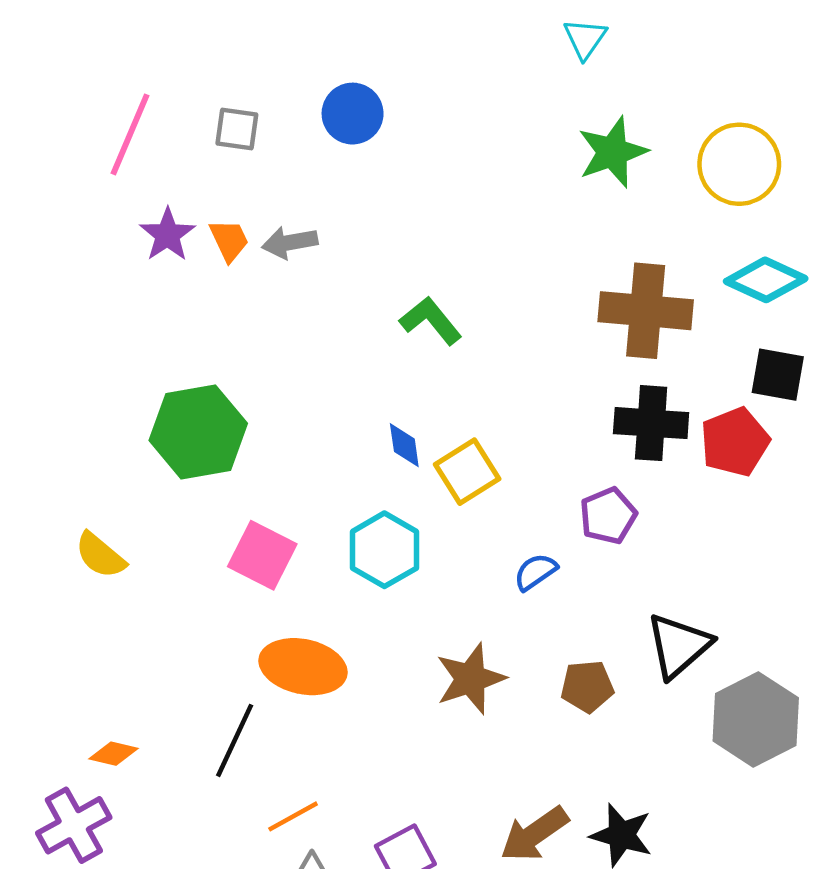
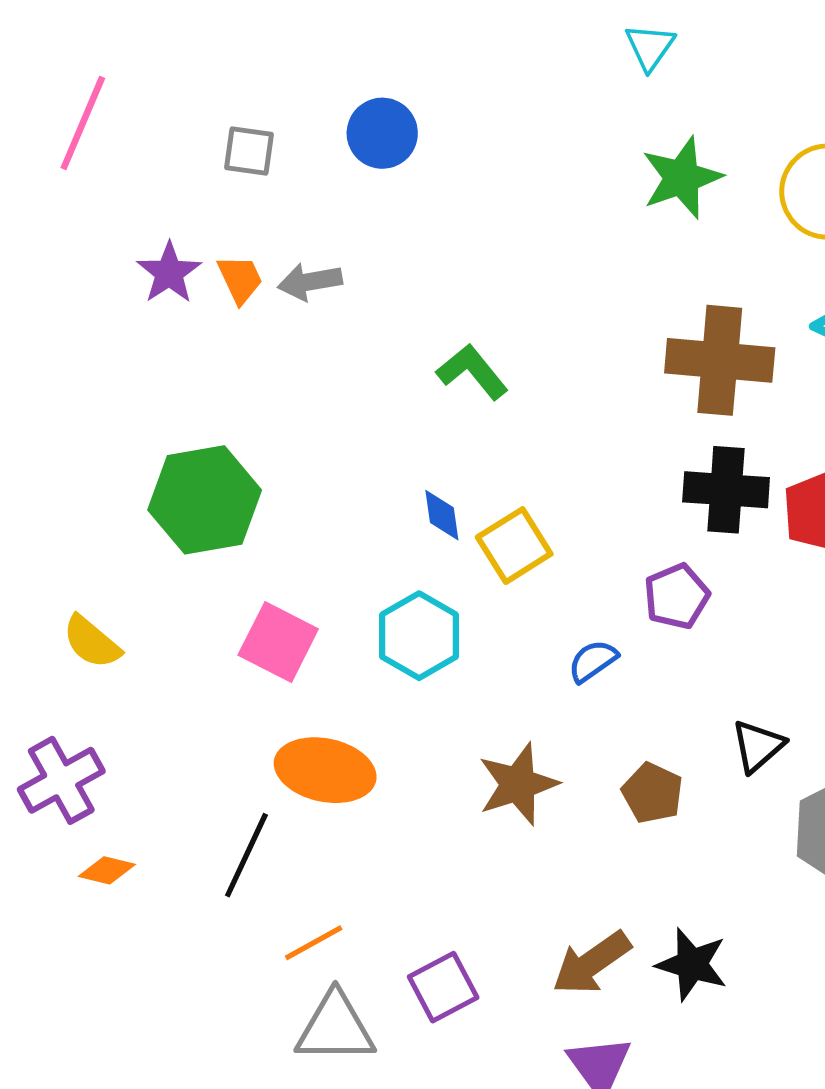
pink line: (130, 134) -> (83, 123), moved
black triangle: (679, 646) -> (758, 746), size x0.7
brown pentagon: (587, 686) -> (652, 793), turned 30
purple cross: (74, 825) -> (61, 780), moved

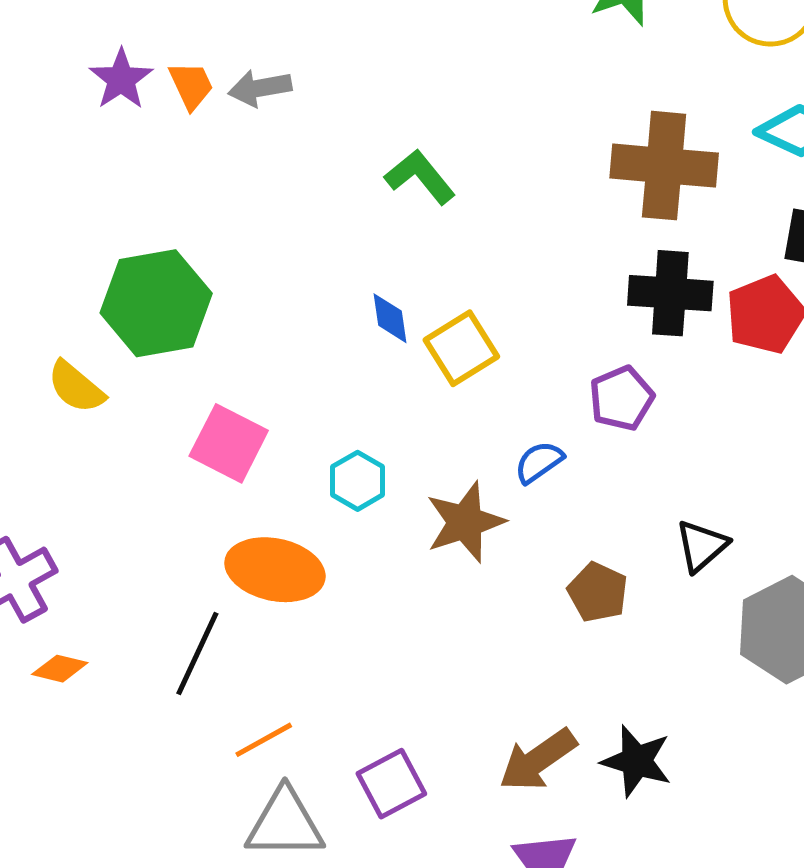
cyan hexagon: (419, 636) -> (358, 481), moved, size x0.7
yellow semicircle: (92, 642) -> (76, 387), moved
brown star: (518, 784) -> (465, 522), moved

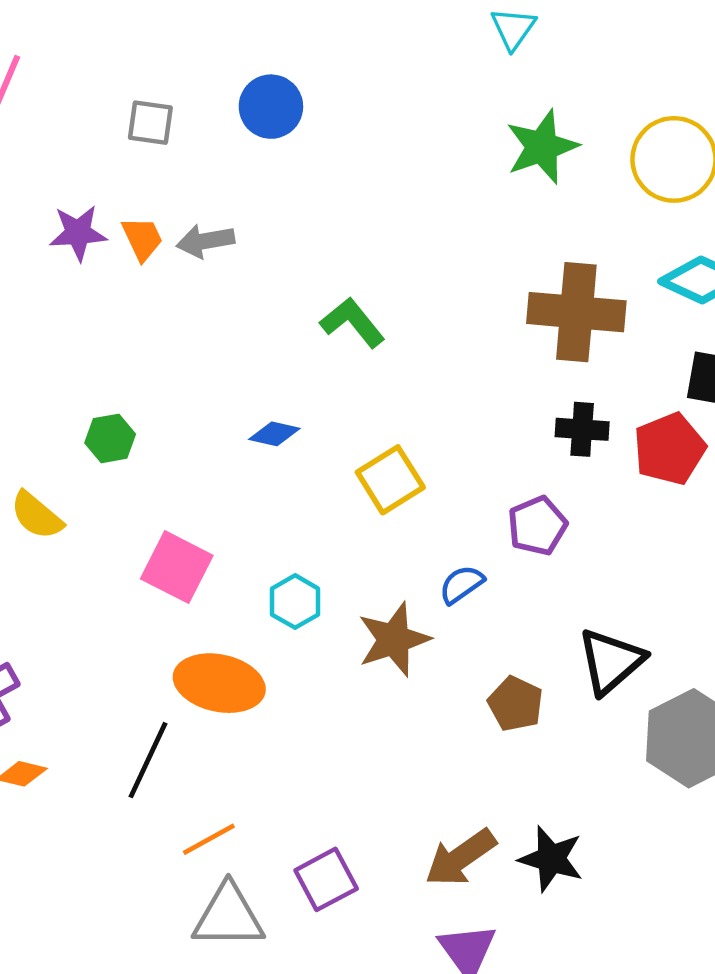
purple star: (121, 79) -> (78, 233), turned 30
black cross: (670, 293) -> (582, 429), size x0.7
green hexagon: (156, 303) -> (110, 438), size x0.5
blue diamond: (390, 318) -> (274, 434), moved, turned -69
black triangle: (702, 546) -> (611, 661), size x1.4

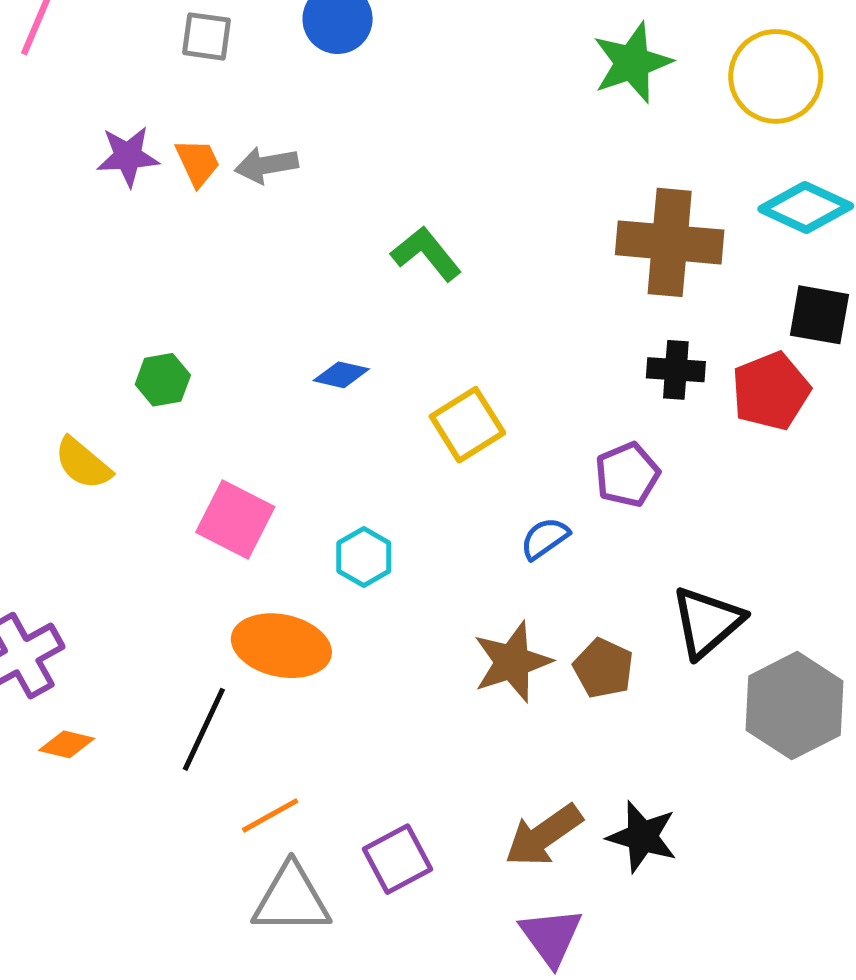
brown star: (394, 639) -> (512, 662), moved

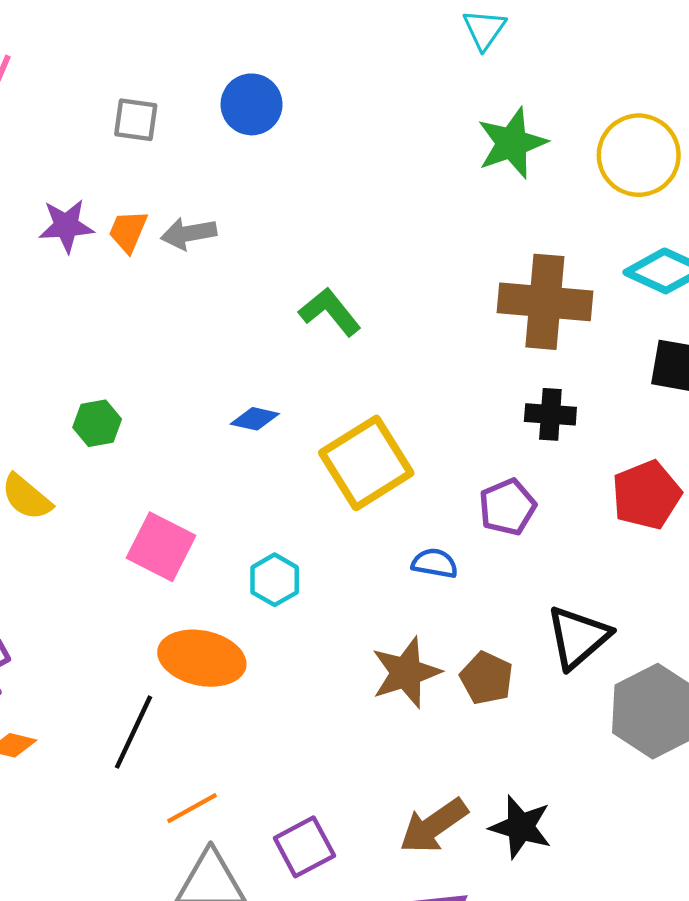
orange trapezoid: (198, 163) -> (128, 231), turned -132
red pentagon: (771, 391) -> (646, 495), moved
yellow square: (467, 425) -> (366, 463), size x1.4
blue semicircle: (545, 538) -> (435, 563), turned 45

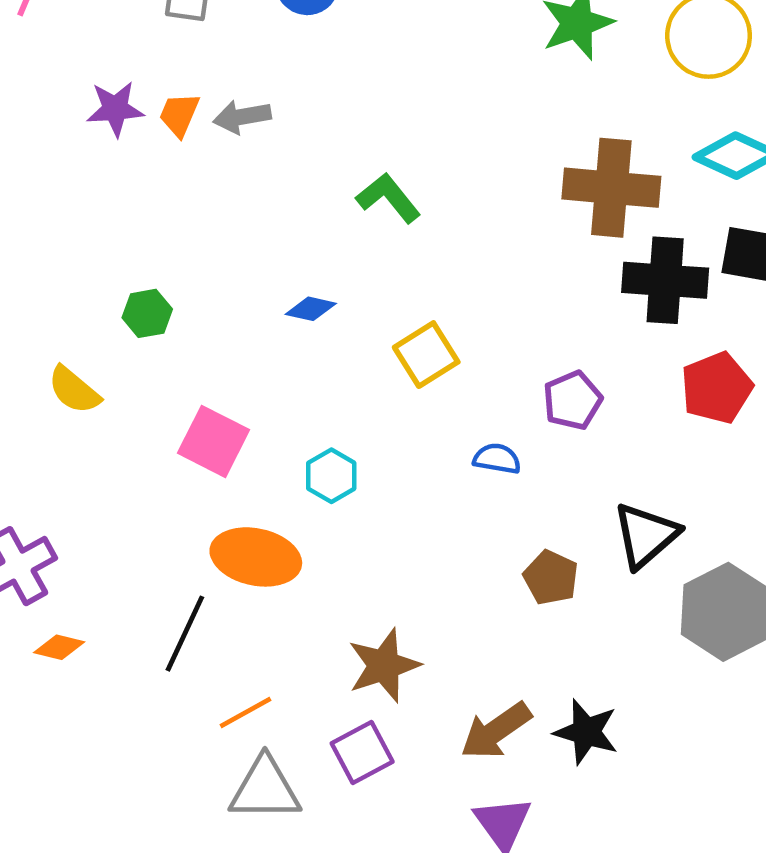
black cross: (550, 414) -> (665, 280), moved, size x1.6
yellow square: (366, 463) -> (426, 355), size x0.7
brown star: (406, 672) -> (384, 666), moved

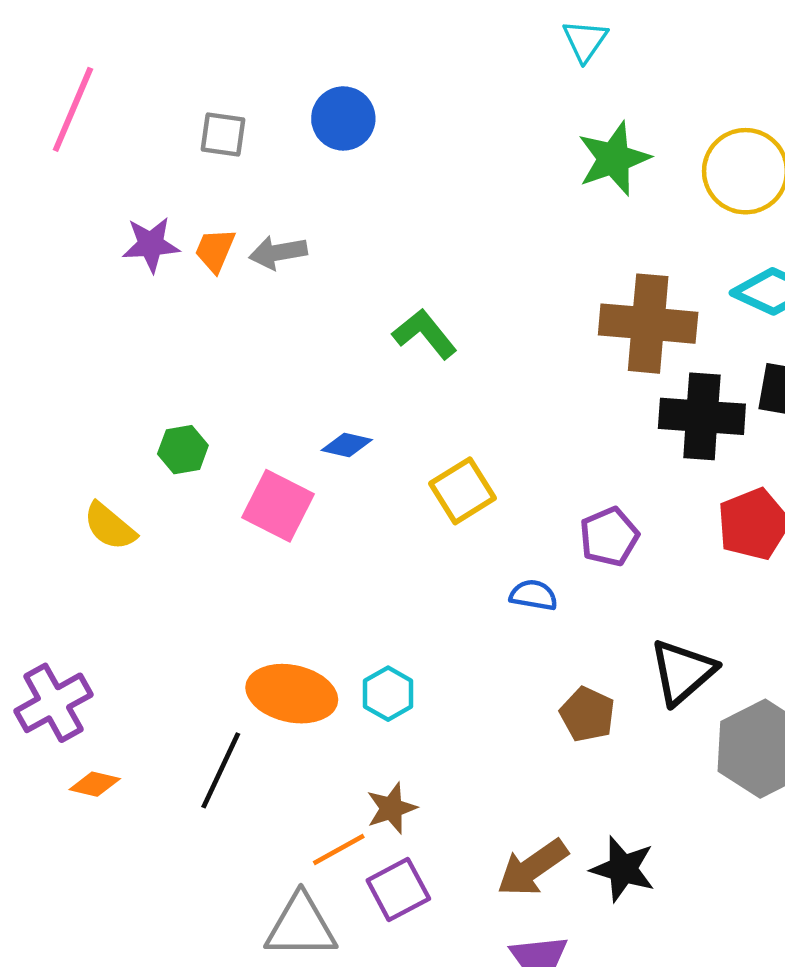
pink square: (214, 441) -> (278, 506), moved
cyan hexagon: (331, 476) -> (388, 694), moved
brown star: (384, 666) -> (391, 808), moved, size x0.7
orange line: (246, 712) -> (339, 849), moved

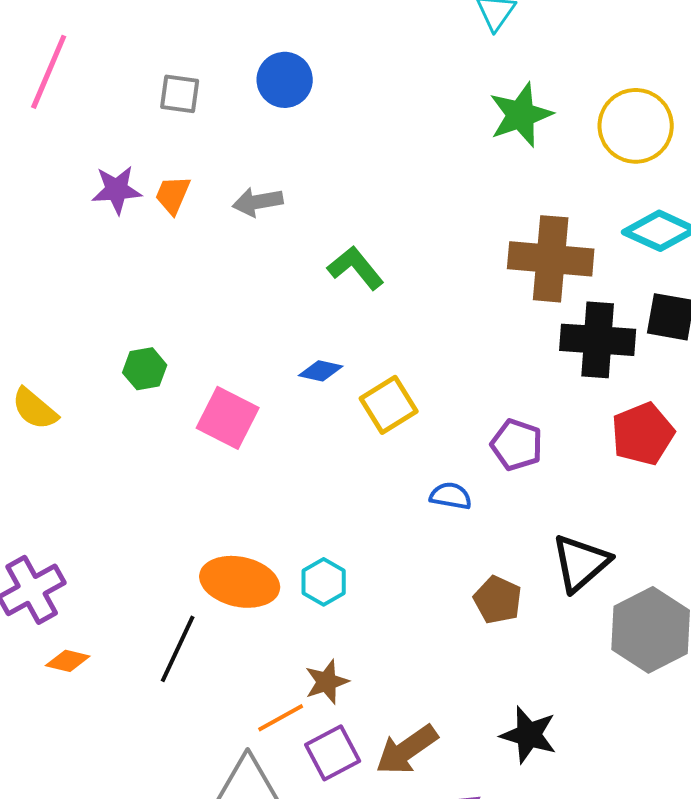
gray arrow: (278, 253) -> (258, 202), moved
blue diamond: (347, 445) -> (321, 371), moved
yellow semicircle: (110, 526) -> (35, 409), moved
purple pentagon: (609, 537) -> (517, 445), turned -30
brown arrow: (532, 868) -> (407, 750), moved

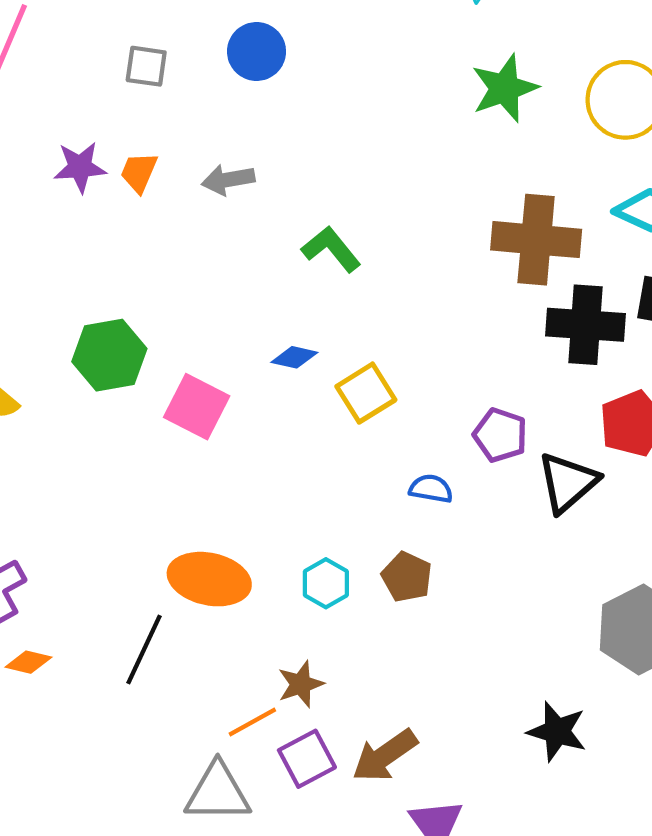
green hexagon: (145, 369) -> (109, 355), size x1.6
black triangle: (581, 563) -> (568, 482), moved
cyan hexagon: (324, 582) -> (326, 583), moved
brown pentagon: (498, 600) -> (407, 577), moved
black star: (529, 735) -> (557, 731), moved

